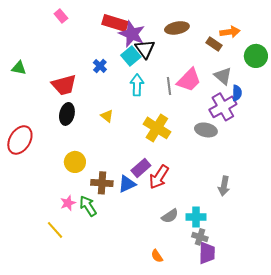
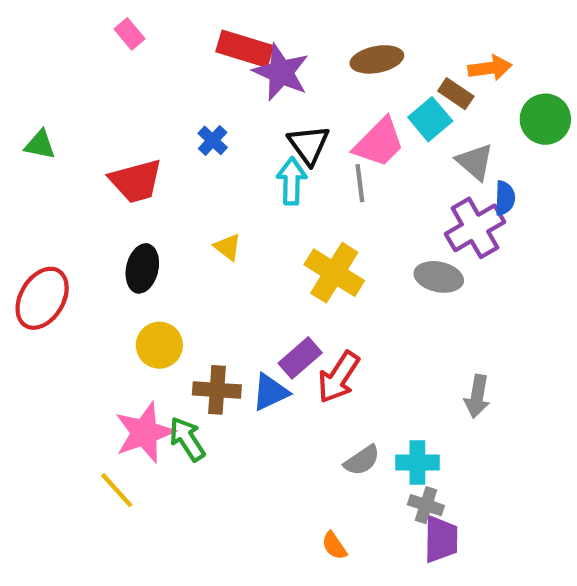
black triangle: (145, 49) -> (309, 145), moved
cyan square: (131, 56) -> (430, 119), moved
pink trapezoid: (189, 80) -> (379, 143), moved
black ellipse: (67, 114) -> (142, 268), moved
pink star: (68, 203) -> (144, 433), size x1.8

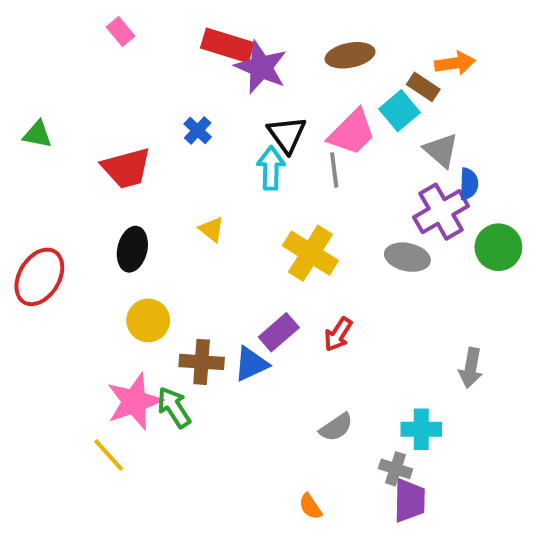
green circle: (545, 119) -> (498, 247), moved
red arrow: (339, 377) -> (338, 334), moved, size x0.7
gray arrow: (477, 396) -> (471, 368), moved
cyan cross: (417, 462) -> (421, 429), moved

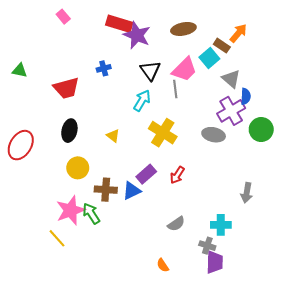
orange arrow: (455, 63) -> (238, 33), turned -42
blue cross: (198, 130) -> (104, 68), turned 32
cyan arrow: (271, 168) -> (142, 100), moved, turned 30
yellow triangle: (212, 229) -> (113, 136), moved

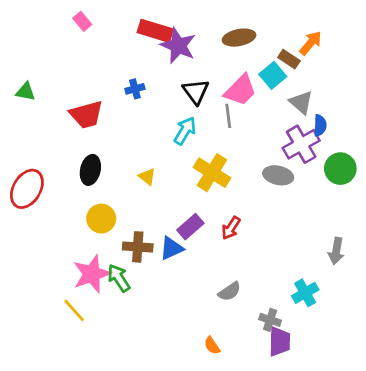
gray arrow: (247, 193) -> (336, 251), moved
cyan cross: (221, 225) -> (305, 293), moved, turned -30

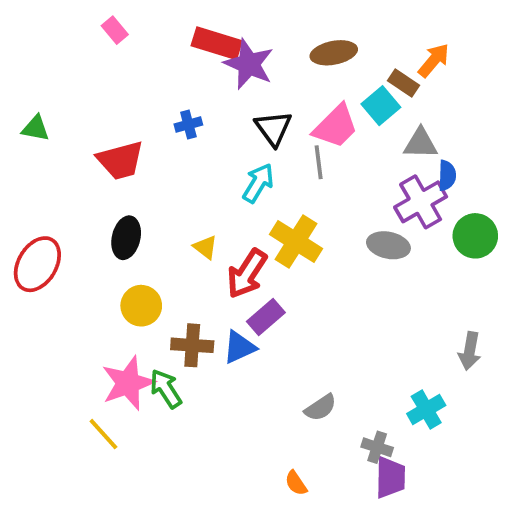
gray triangle: (301, 102) -> (421, 143), turned -40
red arrow: (231, 228) -> (247, 274), moved, size x1.5

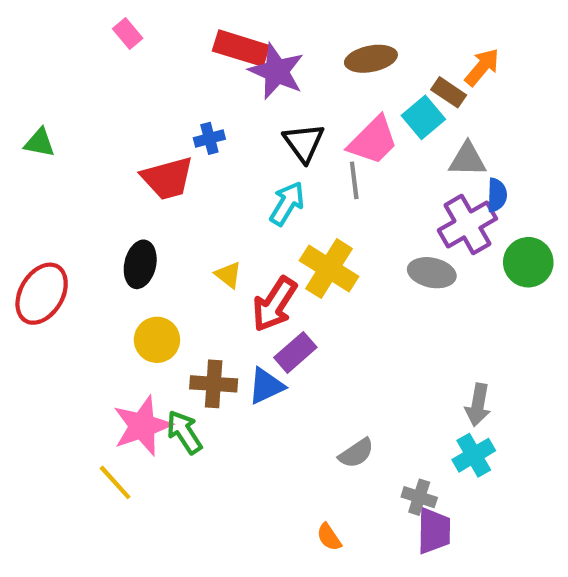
red trapezoid: (120, 160) -> (167, 178), moved
gray arrow: (470, 351) -> (478, 405), moved

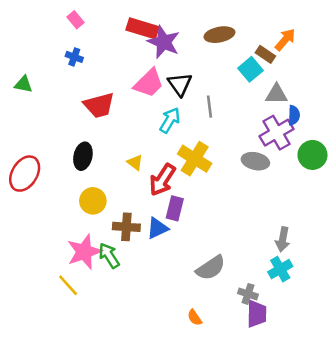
blue cross: (209, 138) -> (74, 57), moved, turned 35
pink trapezoid: (373, 141) -> (149, 83), moved
purple rectangle: (295, 352) -> (175, 208), turned -35
gray semicircle: (356, 453) -> (211, 268), size x1.4

